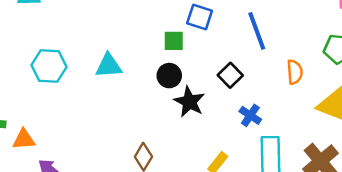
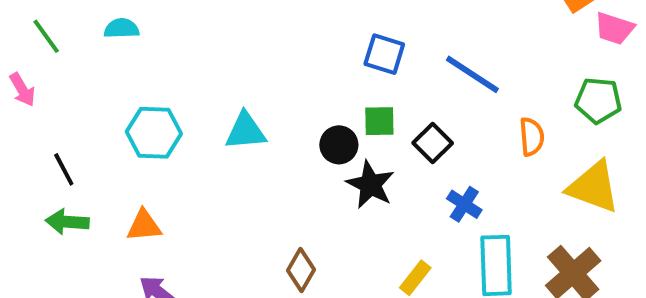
blue line: (257, 31) -> (472, 74), turned -36
green square: (174, 41) -> (379, 121), moved
orange triangle: (24, 139) -> (144, 226), moved

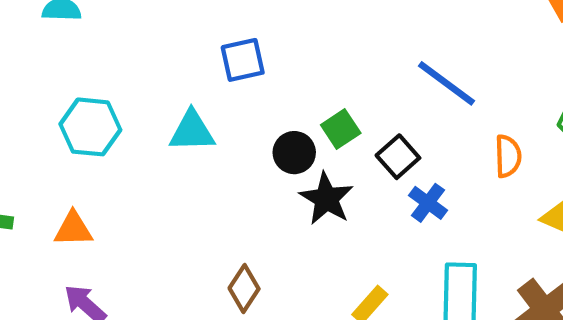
blue square: (384, 54) -> (243, 60), moved, turned -33
green square: (379, 121) -> (341, 129), turned -36
blue cross: (464, 204) -> (428, 203), moved

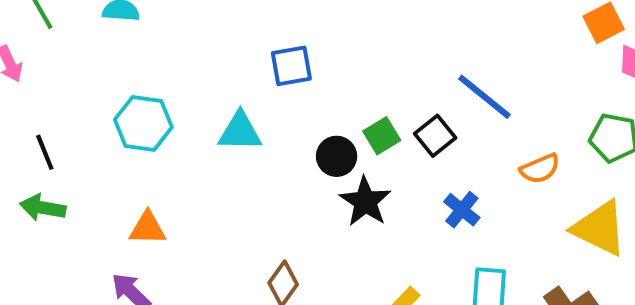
orange semicircle: (508, 156) -> (540, 169), turned 66
black square: (398, 157) -> (435, 136), moved
orange triangle: (73, 229) -> (148, 228), moved

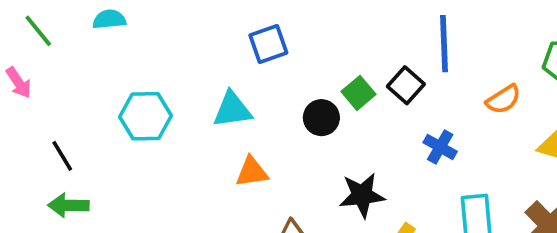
blue line: (484, 97) -> (444, 44), turned 58
black star: (365, 201) -> (362, 195), moved, turned -30
orange triangle: (148, 228) -> (252, 172), moved

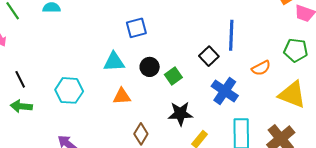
green square: (359, 93) -> (173, 76), moved
cyan hexagon: (146, 116) -> (69, 90), moved
black circle: (321, 118) -> (150, 67), moved
blue cross: (440, 147) -> (225, 91), size x1.5

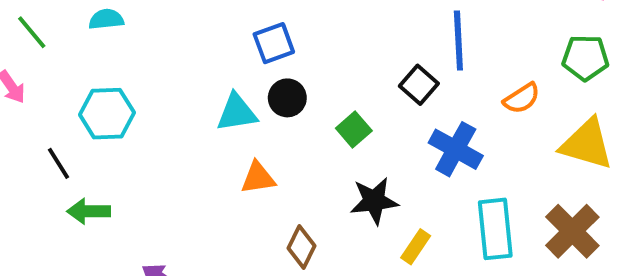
black circle: (150, 67) -> (287, 98), moved
cyan hexagon: (69, 90) -> (107, 114), moved
green arrow: (21, 106) -> (89, 211), moved

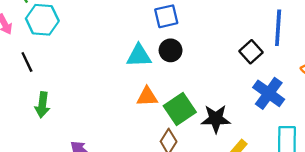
cyan hexagon: (107, 114) -> (42, 20), moved
green square: (354, 130) -> (180, 109), moved, size x1.5
black line: (59, 163) -> (27, 62), moved
green arrow: (89, 211) -> (42, 105), turned -90

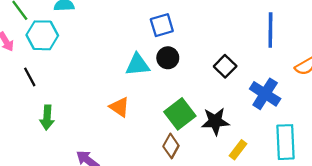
black square: (251, 52) -> (225, 66), moved
orange triangle: (147, 97) -> (119, 107), moved, turned 40

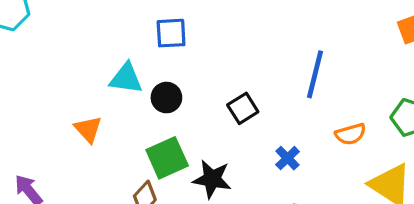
black circle: (168, 58) -> (166, 98), moved
blue cross: (265, 94) -> (287, 158), size x0.6

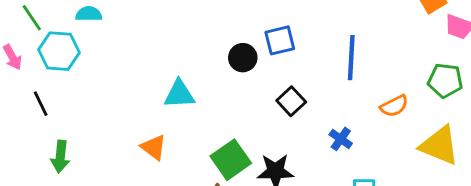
blue square: (171, 33) -> (280, 40), moved
black circle: (166, 98) -> (243, 58), moved

